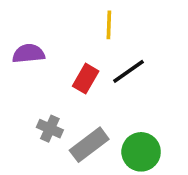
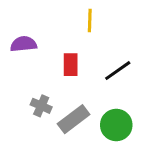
black line: (129, 71) -> (118, 71), moved
red rectangle: (86, 79) -> (71, 65), turned -30

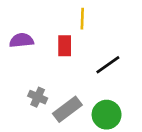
red rectangle: (71, 65) -> (65, 46), moved

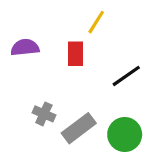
yellow line: (82, 19) -> (96, 22), turned 30

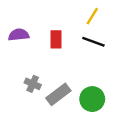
yellow line: (96, 22) -> (92, 16), moved
black line: (126, 76) -> (93, 42), moved, turned 55

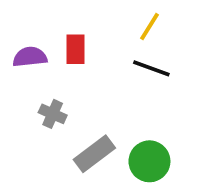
red rectangle: (56, 39) -> (75, 49), moved
gray cross: (33, 84) -> (53, 114), moved

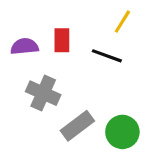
black line: (151, 68) -> (107, 56), moved
gray cross: (53, 114) -> (43, 93), size x1.5

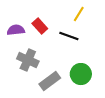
red rectangle: (62, 40) -> (40, 26), turned -42
green circle: (122, 132) -> (81, 74), moved

